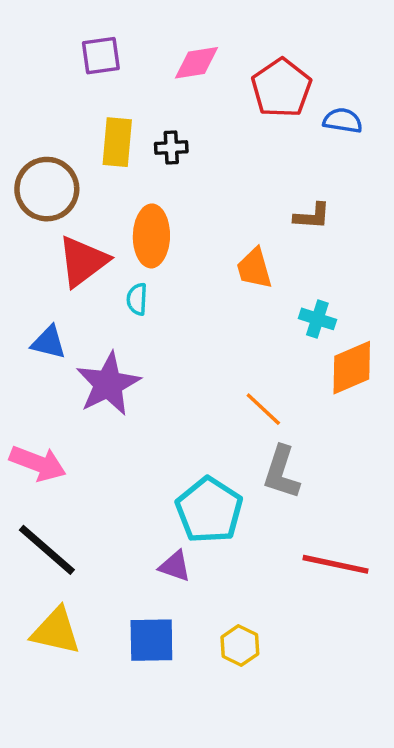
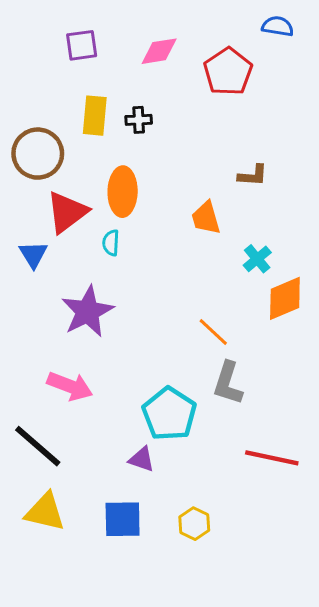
blue semicircle: (343, 121) -> (278, 26), moved
cyan cross: (317, 319) -> (257, 259), turned 32
blue triangle: (49, 342) -> (33, 254), moved, turned 44
pink arrow: (38, 463) -> (70, 386), moved

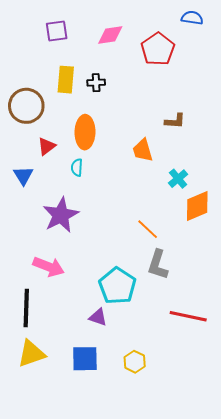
red triangle: (67, 212) -> (47, 146), size x0.6
black line: (38, 446) -> (26, 308), turned 51
yellow triangle: (45, 512) -> (31, 354), turned -32

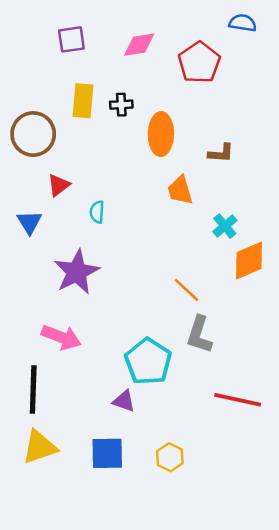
orange ellipse: (85, 132) -> (161, 134), moved

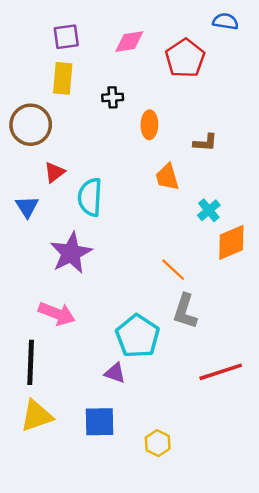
yellow rectangle: (83, 101) -> (63, 78), moved
orange ellipse: (161, 134) -> (149, 125), size x0.7
cyan semicircle: (97, 212) -> (90, 197), size x1.8
red line: (238, 400) -> (221, 372), turned -30
yellow hexagon: (170, 457) -> (158, 443), moved

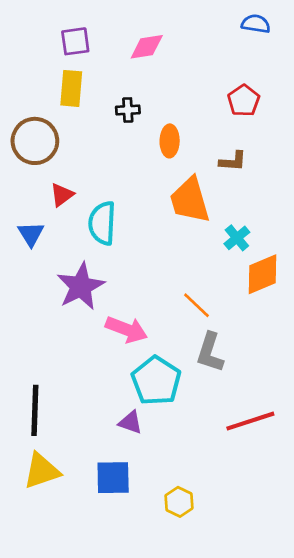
red pentagon: (185, 58) -> (244, 101), moved, size x0.7
orange trapezoid: (167, 177) -> (190, 200), size x1.5
pink arrow: (57, 314) -> (126, 329), moved

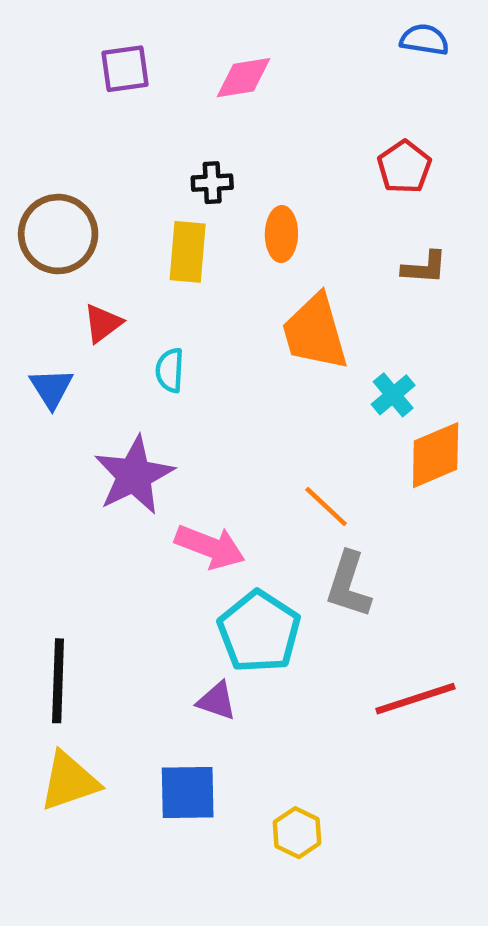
yellow rectangle: (71, 88) -> (188, 252), moved
brown L-shape: (233, 161) -> (424, 268), moved
cyan semicircle: (102, 223) -> (170, 370), size x0.6

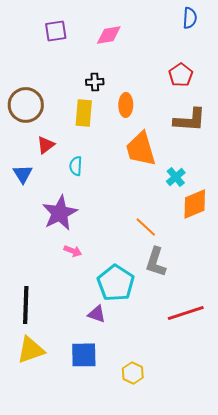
blue semicircle: (424, 40) -> (190, 18), turned 85
brown L-shape: (424, 268) -> (190, 120), size x1.6
pink arrow: (210, 547) -> (73, 251), moved, size x0.6

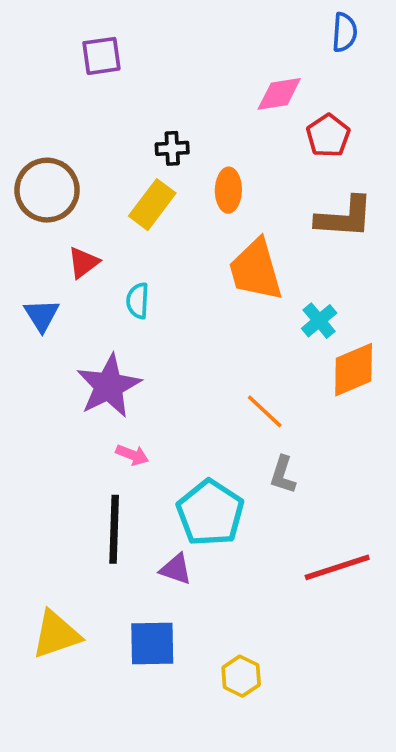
pink diamond: (109, 35) -> (279, 94), moved
yellow rectangle: (84, 113) -> (152, 205), turned 32
gray L-shape: (156, 262) -> (283, 475), size x0.7
black line: (26, 305) -> (114, 529), moved

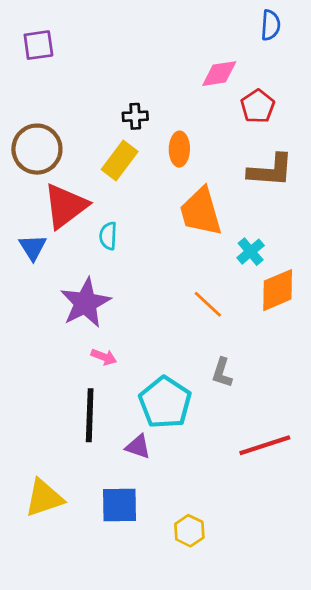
purple square: (101, 56) -> (38, 45), moved
red triangle: (83, 263) -> (65, 206), size x1.8
orange line: (265, 411) -> (208, 304), moved

